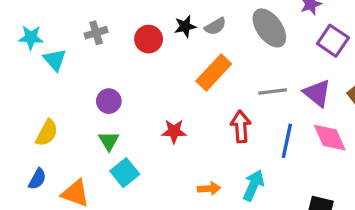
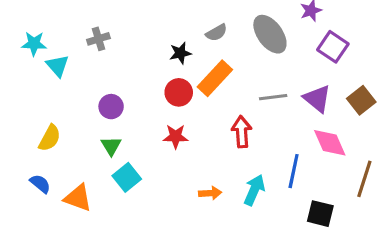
black star: (185, 26) -> (180, 53), moved
red circle: (149, 39) -> (179, 92), moved
blue line: (287, 141) -> (294, 171), moved
blue semicircle: (37, 179) -> (40, 184), turned -80

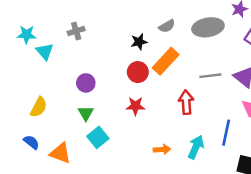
gray ellipse: (270, 34) -> (208, 27), turned -64

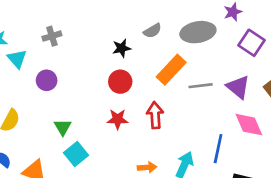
orange rectangle: (166, 61) -> (171, 70), moved
purple circle: (86, 83) -> (47, 80), moved
red arrow: (186, 102) -> (155, 115), moved

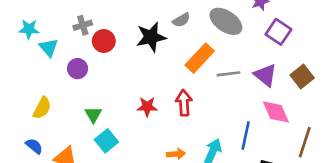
gray ellipse: (198, 32) -> (226, 21), turned 44
black star: (122, 48) -> (151, 37), size x1.6
red circle: (120, 82) -> (104, 41), moved

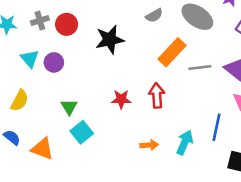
gray cross: (83, 25) -> (40, 21), moved
black star: (151, 37) -> (110, 40), moved
red circle: (104, 41) -> (67, 24), moved
cyan triangle: (49, 48) -> (30, 59), moved

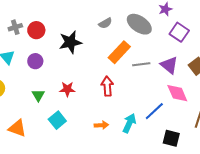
purple circle: (54, 62) -> (35, 61), moved
red star: (121, 99) -> (67, 89), moved
blue line: (216, 127) -> (154, 111), turned 35
cyan square: (82, 132) -> (57, 120), moved

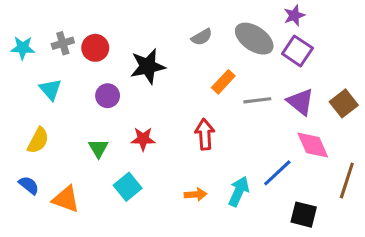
purple square: (179, 32) -> (297, 51), moved
orange rectangle: (119, 52) -> (223, 82), size x0.7
purple circle: (35, 61) -> (108, 96), moved

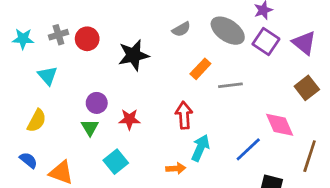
purple circle: (108, 96) -> (97, 103), moved
purple triangle: (300, 102) -> (304, 43), moved
cyan arrow: (239, 191) -> (200, 148), moved

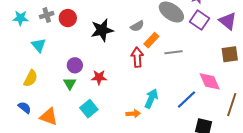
gray semicircle: (181, 29) -> (137, 26), moved
brown square: (307, 88) -> (230, 54), turned 30
red arrow: (184, 115) -> (137, 57), moved

